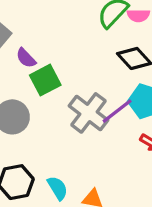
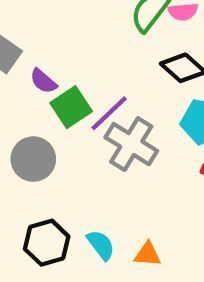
purple line: (117, 111) -> (109, 113), moved

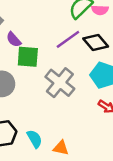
green square: (71, 107) -> (28, 57), turned 30
purple line: (109, 113) -> (68, 39), moved

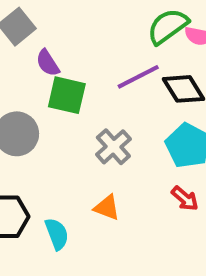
gray cross: (60, 83) -> (113, 147), size x0.7
orange triangle: (61, 148) -> (107, 208), moved

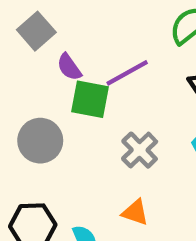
purple line: (138, 77) -> (127, 73), moved

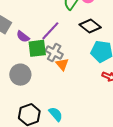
gray cross: (140, 150) -> (54, 52), moved
orange triangle: (135, 212) -> (62, 64), moved, turned 48

